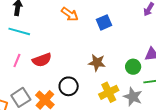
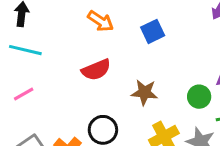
red semicircle: (42, 60) -> (96, 70), moved
pink line: (17, 61) -> (24, 94), turned 40

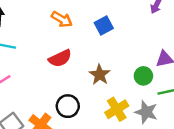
brown star: (144, 92) -> (100, 75), turned 30

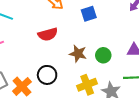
brown star: (100, 75) -> (78, 54), turned -30
green circle: (143, 76) -> (103, 55), moved

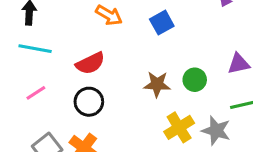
red semicircle: (48, 34) -> (90, 63), moved
black circle: (47, 75) -> (89, 102), moved

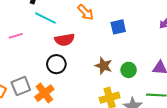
cyan line: (35, 49) -> (45, 18), moved
pink line: (36, 93) -> (16, 36), moved

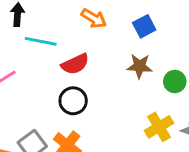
brown star: (104, 66) -> (140, 66), moved

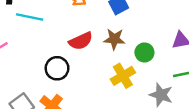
red semicircle: (75, 64) -> (81, 41), moved
yellow cross: (159, 127) -> (123, 76), moved

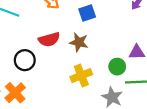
green circle: (144, 52) -> (117, 67), moved

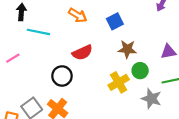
brown star: (79, 42) -> (127, 49), moved
green circle: (117, 67) -> (140, 71), moved

